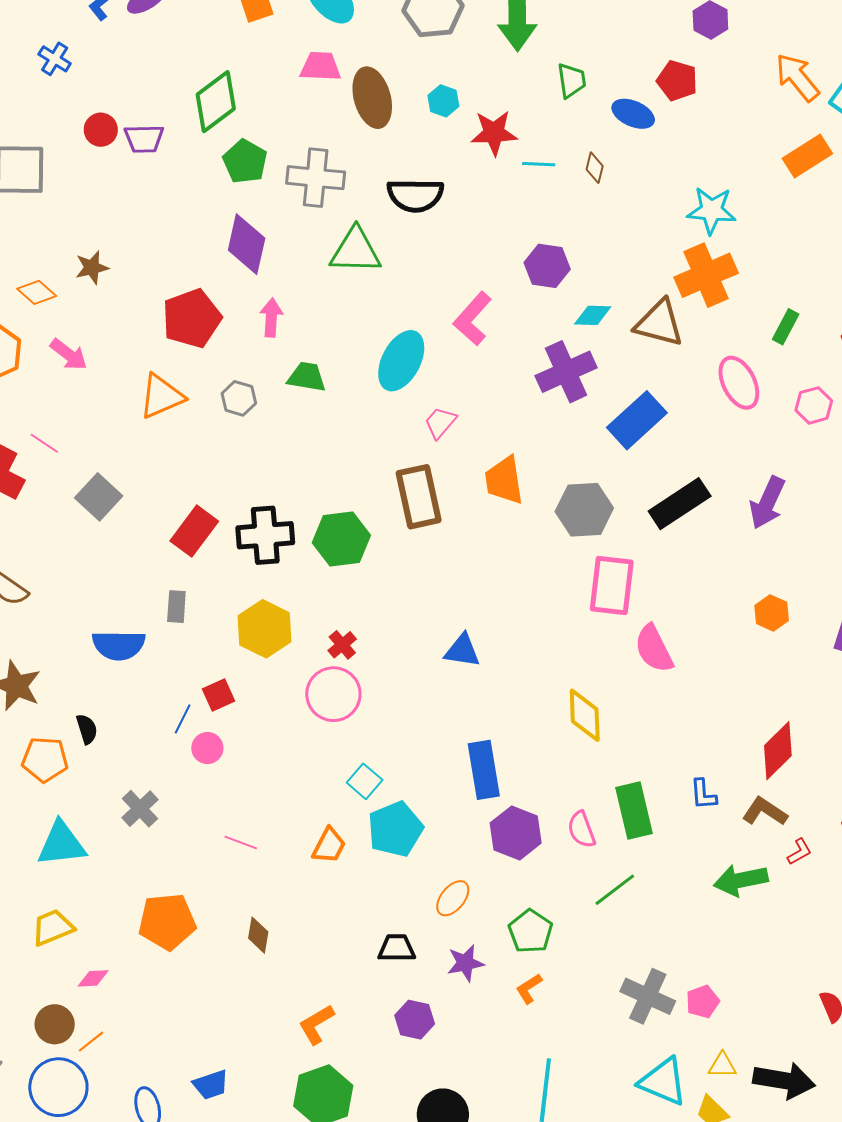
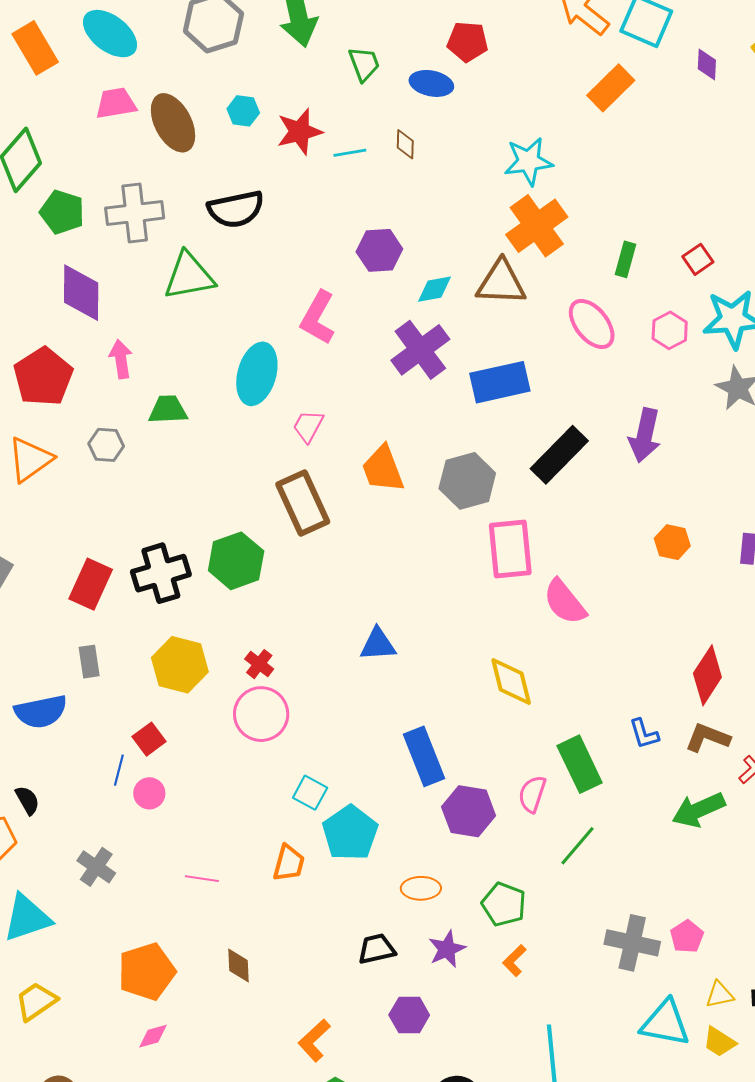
blue rectangle: (637, 420) -> (500, 382), turned 42
pink semicircle: (582, 830) -> (532, 794), turned 51
orange ellipse: (453, 898) -> (421, 888), turned 63
pink diamond: (93, 978) -> (153, 1036), moved

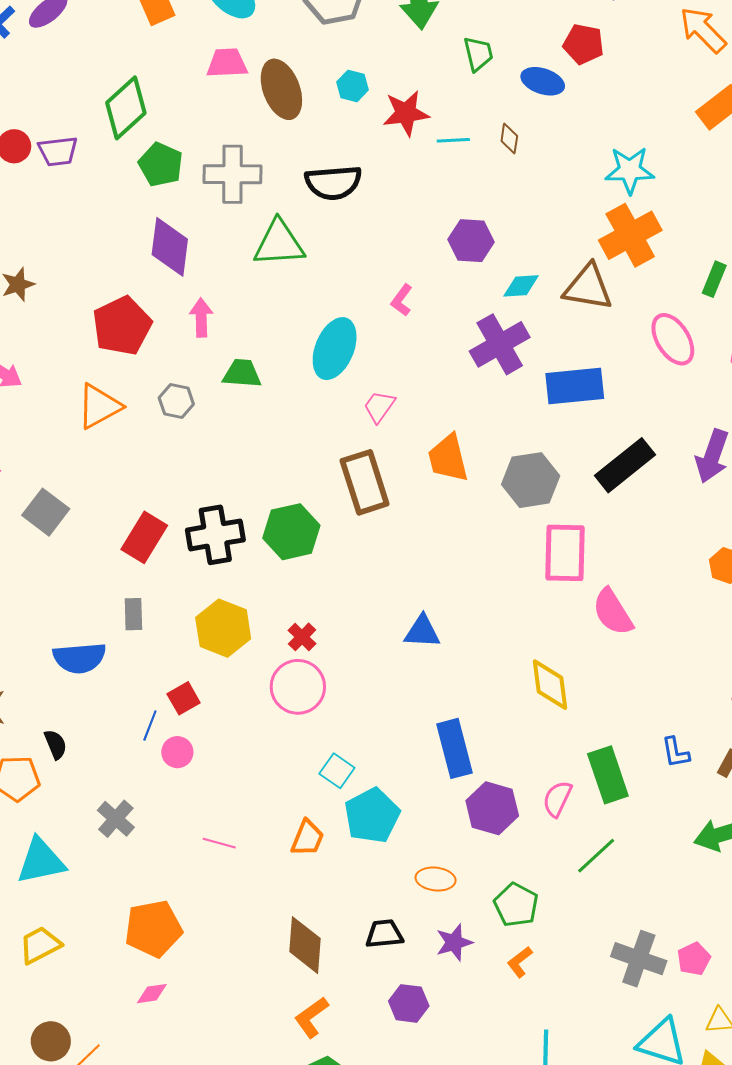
pink L-shape: (318, 318) -> (402, 300), size x0.6
brown diamond: (239, 965) -> (305, 945), moved, size x1.6

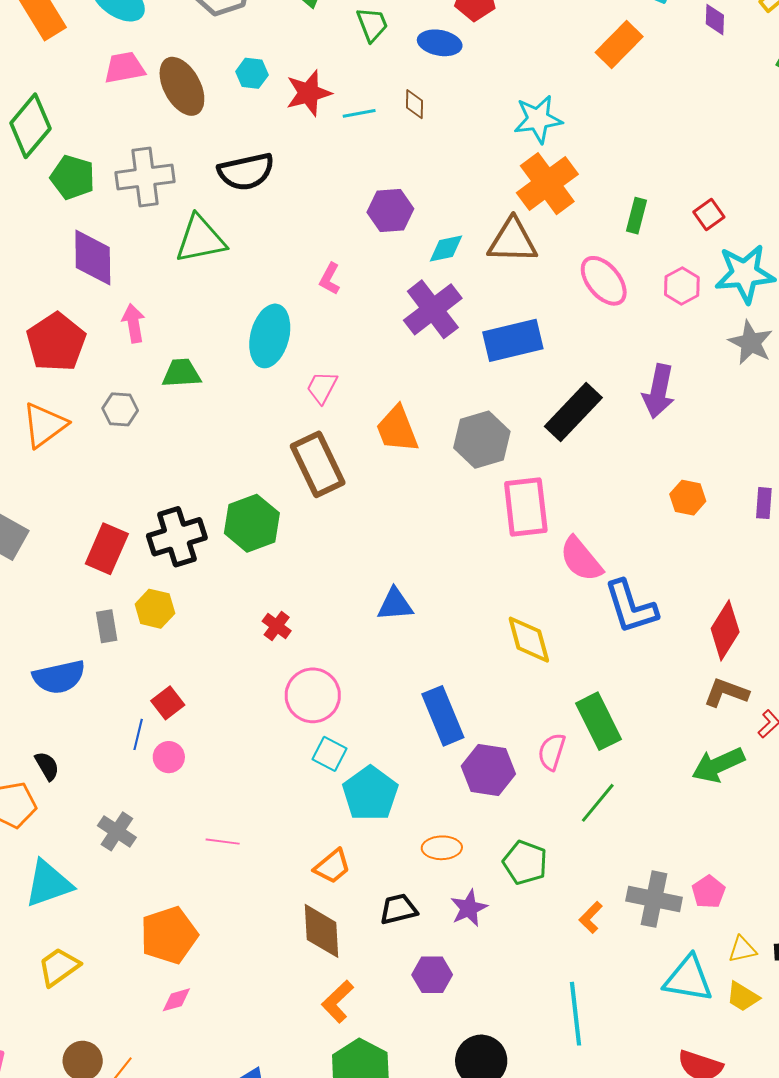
yellow hexagon: (223, 628) -> (155, 609), moved, size x0.7
pink circle: (298, 687) -> (313, 695), moved
blue L-shape: (675, 752) -> (631, 607), moved, size x1.8
orange trapezoid: (307, 838) -> (332, 866), moved, turned 36
orange L-shape: (520, 962) -> (591, 917), moved

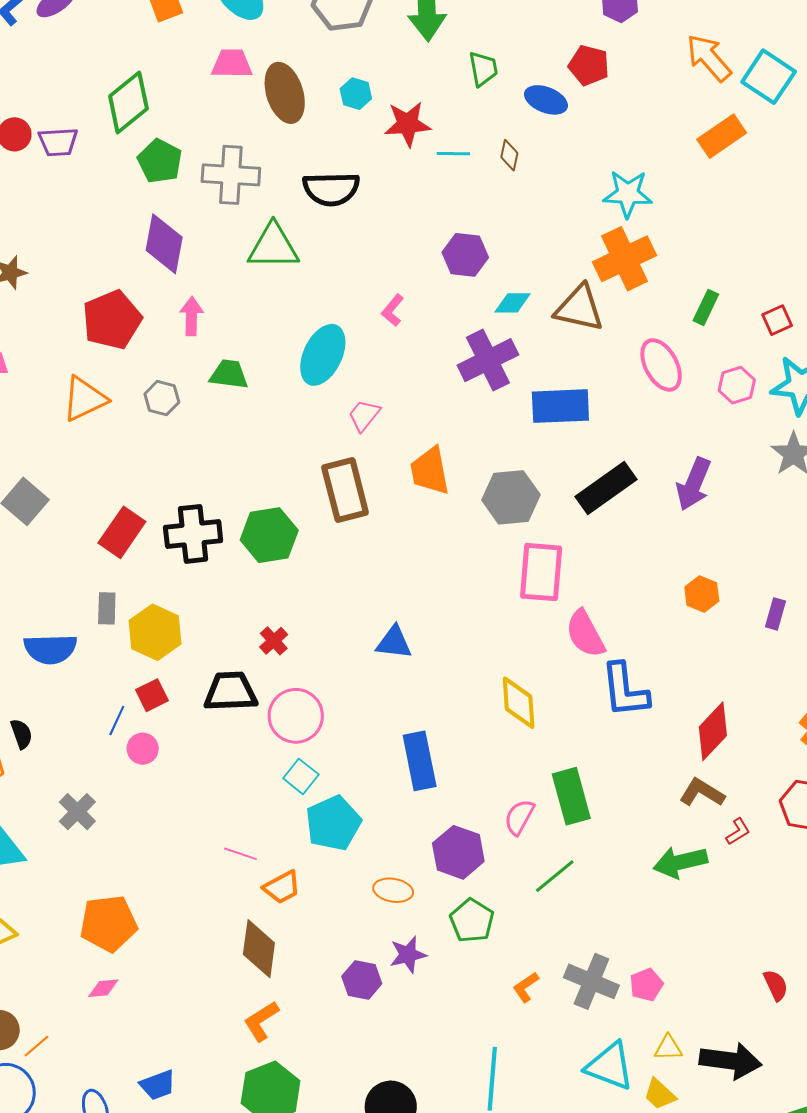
yellow hexagon: (155, 609) -> (155, 632), moved, size x1.4
purple hexagon: (488, 770) -> (458, 852), moved
pink line: (223, 842) -> (241, 854), moved
black trapezoid: (398, 909) -> (231, 692), moved, size x1.4
purple hexagon: (432, 975) -> (362, 980), moved

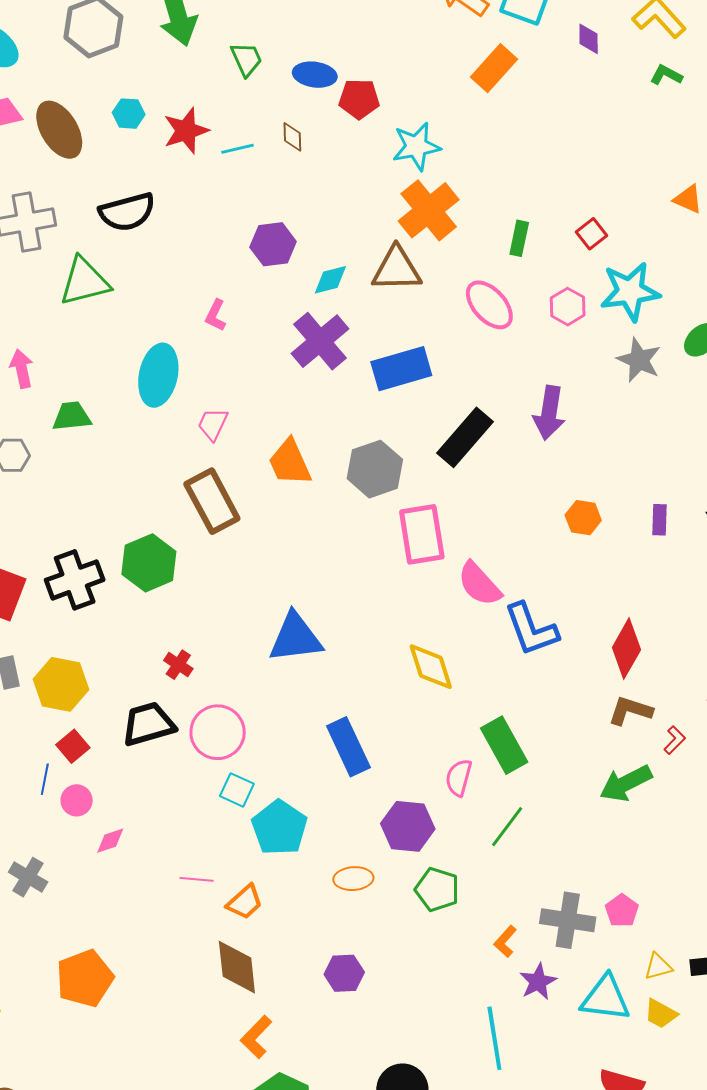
red pentagon: (589, 65) -> (359, 99), moved
blue triangle: (394, 642) -> (296, 638), size x1.5
purple star: (408, 955) -> (538, 982), moved
pink diamond: (103, 988) -> (110, 841), moved

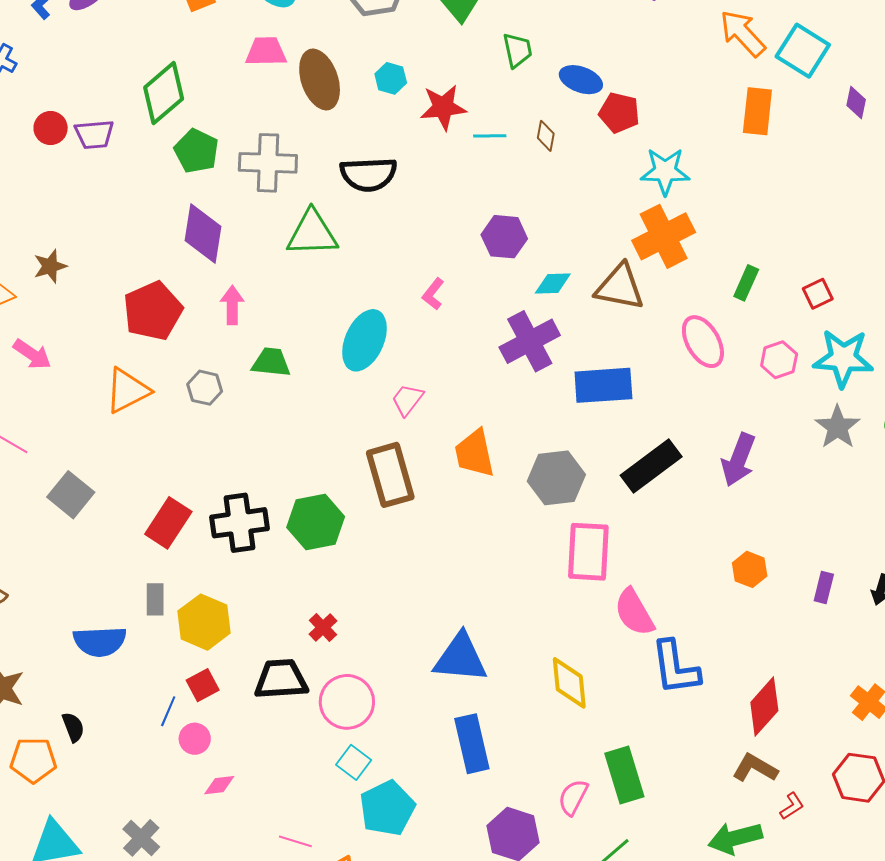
orange rectangle: (494, 68) -> (757, 111), turned -48
blue triangle: (296, 638) -> (460, 658), moved
gray cross: (28, 877) -> (141, 838), moved

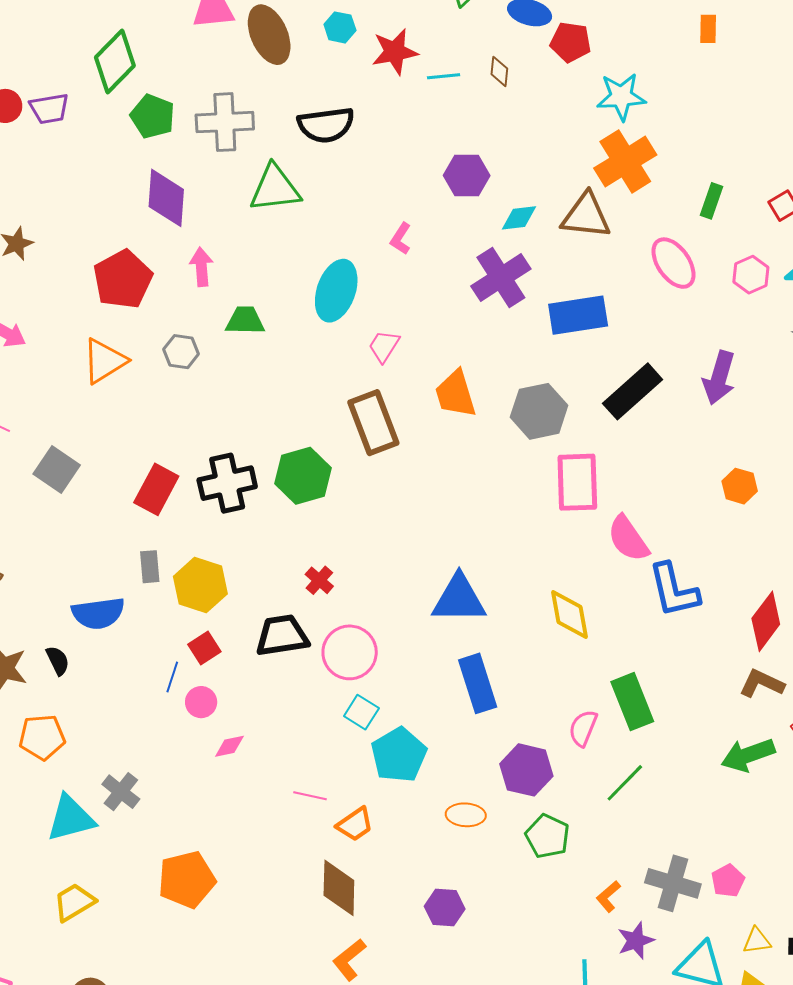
orange rectangle: (757, 111) -> (708, 29), size x0.6
black semicircle: (73, 727) -> (58, 661), moved
gray cross: (141, 838) -> (121, 792), moved

